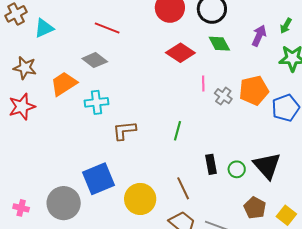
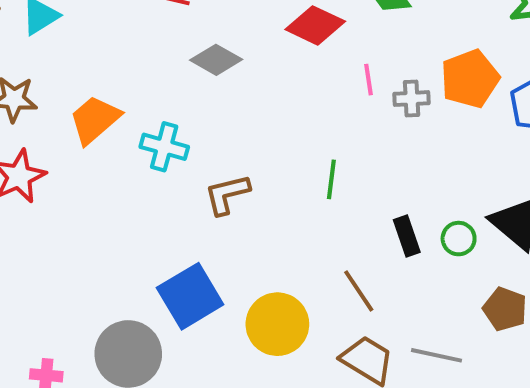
gray diamond: (95, 60) -> (216, 60), moved
gray cross: (223, 96) -> (412, 99), turned -30
cyan cross: (96, 102) -> (164, 147), turned 30

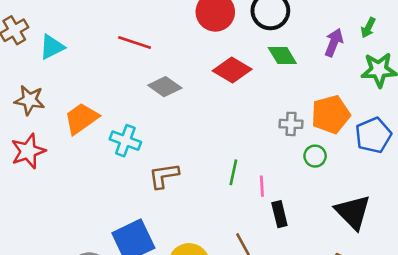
pink line: (369, 80) -> (262, 186), moved
green circle: (459, 239) -> (315, 156), moved

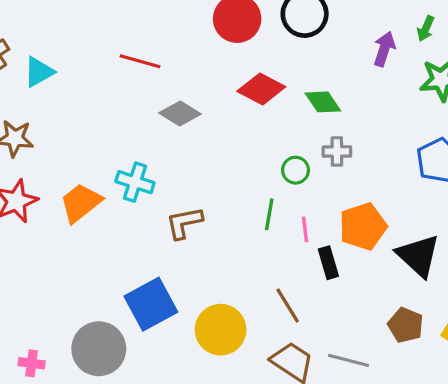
green diamond: (282, 56) -> (323, 102), moved
orange pentagon: (331, 115) -> (363, 226), moved
orange trapezoid: (81, 118) -> (81, 203), moved
green circle: (315, 156) -> (296, 170), moved

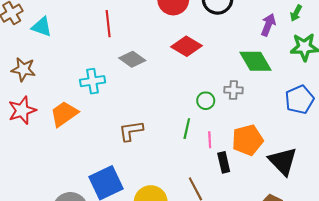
red line: (140, 61) -> (108, 24), turned 65
cyan triangle: (39, 72) -> (42, 27), turned 45
green diamond: (323, 102) -> (255, 61), moved, size x1.4
cyan cross: (135, 182) -> (93, 81), moved, turned -30

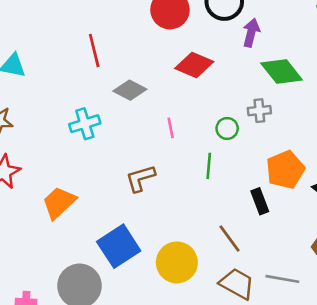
purple arrow: (268, 25) -> (251, 33), moved
orange trapezoid: (64, 114) -> (59, 203), moved
pink line: (210, 140) -> (171, 128), moved

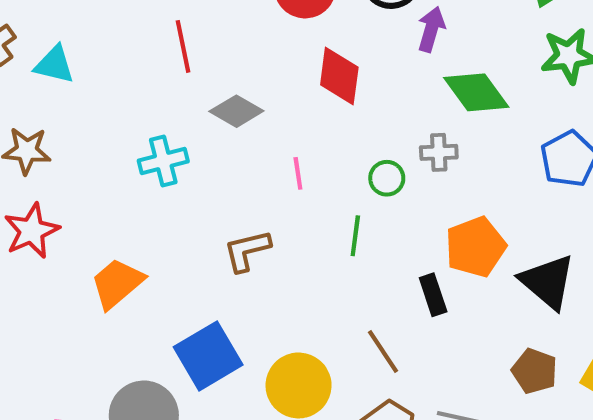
red diamond: (194, 65) -> (339, 76), turned 72

